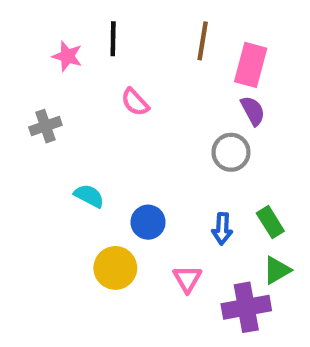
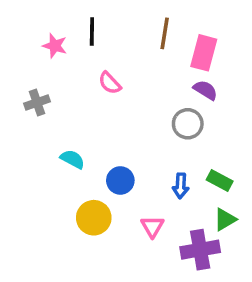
purple semicircle: (253, 111) -> (205, 90), turned -30
green rectangle: (270, 222) -> (220, 180), turned -30

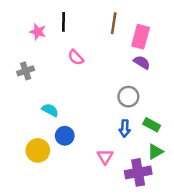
gray circle: (188, 124) -> (128, 97), moved
blue circle: (120, 180) -> (65, 136), moved
yellow circle: (94, 218) -> (38, 150), moved

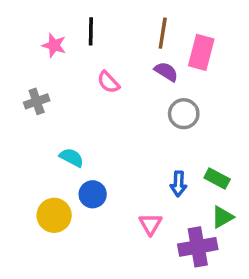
purple semicircle: (142, 62) -> (166, 72), moved
gray circle: (128, 97) -> (184, 114), moved

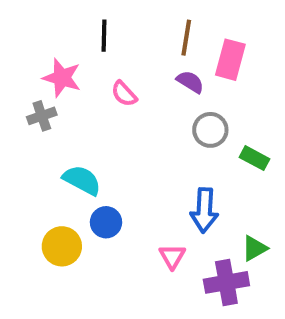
pink star: (54, 45) -> (62, 78), moved, size x1.4
cyan semicircle: (72, 157) -> (82, 180), size x1.4
green rectangle: (217, 179) -> (254, 158), moved
blue arrow: (178, 184) -> (204, 210), size x1.5

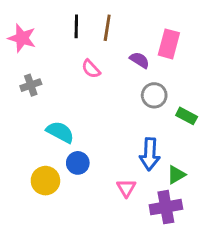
brown line: (186, 38) -> (107, 28), moved
pink star: (62, 78) -> (22, 38), moved
green triangle: (254, 248) -> (176, 175), moved

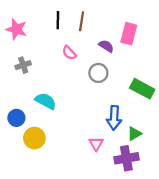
gray circle: (154, 95) -> (98, 73), moved
green rectangle: (187, 116) -> (142, 89), size x1.5
blue circle: (78, 163) -> (16, 118), moved

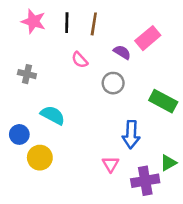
pink star: (16, 29) -> (33, 21), moved
pink rectangle: (129, 34) -> (148, 38), turned 35
gray cross: (23, 65) -> (27, 74), turned 32
green triangle: (134, 134) -> (168, 163), moved

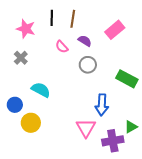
pink star: (33, 21) -> (26, 29), moved
purple semicircle: (122, 52) -> (85, 41), moved
gray cross: (27, 74) -> (21, 58), turned 32
pink triangle: (111, 164) -> (86, 128), size x1.5

